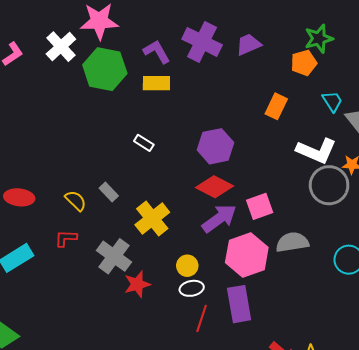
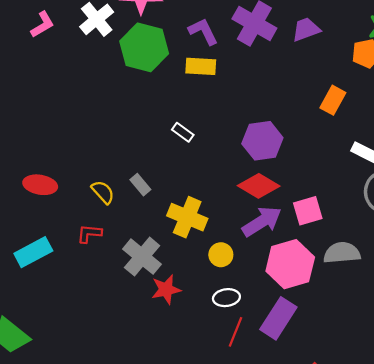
yellow cross: (152, 219) -> (187, 217), turned -32
yellow circle: (187, 266) -> (221, 255), moved
purple rectangle: (239, 304) -> (278, 318), turned 39

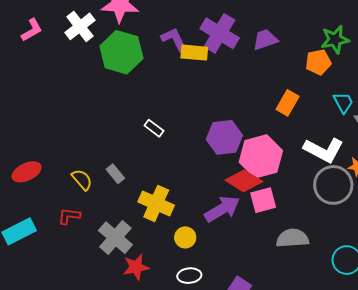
yellow rectangle: (201, 66) -> (194, 53), moved
red ellipse: (40, 185) -> (27, 172), turned -36
red diamond: (259, 186) -> (244, 181), moved
pink hexagon: (290, 264) -> (261, 156), moved

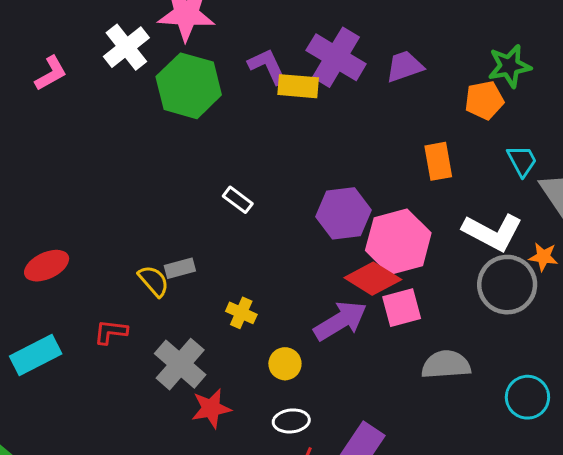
pink L-shape: (32, 30) -> (51, 73), moved
orange rectangle: (288, 103) -> (438, 161), turned -40
gray rectangle: (115, 174) -> (180, 268), turned -66
yellow semicircle: (82, 180) -> (154, 281), moved
yellow cross: (156, 204) -> (241, 313), size x0.6

